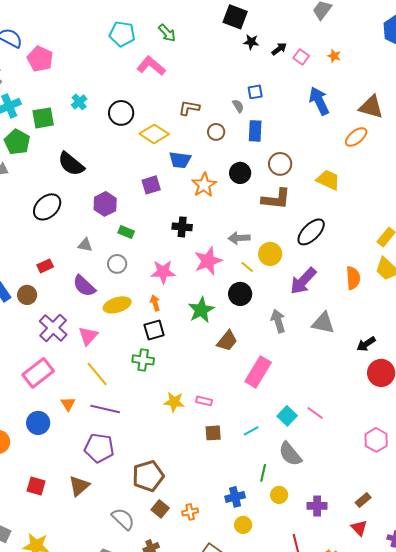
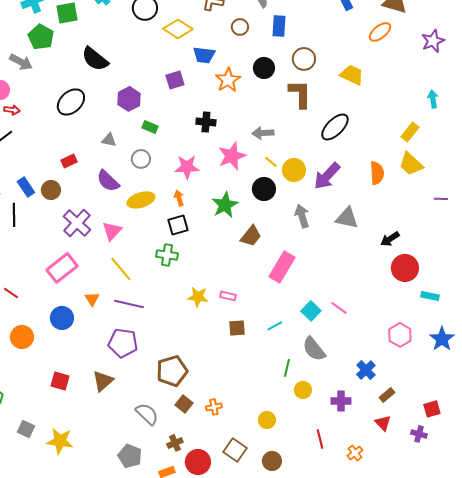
brown L-shape: (276, 199) -> (300, 94), turned -96
yellow circle: (270, 254) -> (294, 170), moved
blue cross: (235, 497) -> (366, 370), moved, turned -30

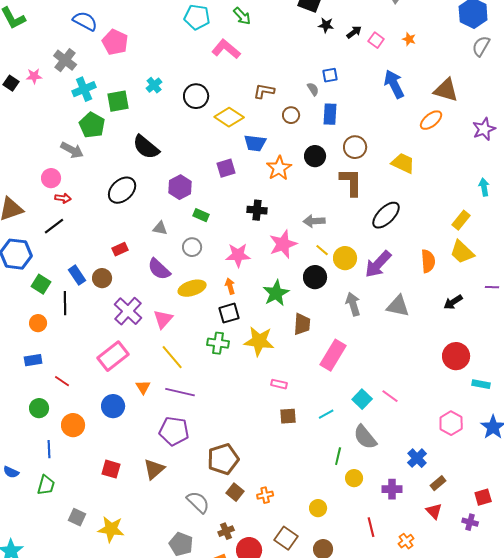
brown trapezoid: (251, 236) -> (302, 324), turned -35
black arrow: (390, 239) -> (453, 302), moved
yellow star: (198, 297) -> (259, 341), moved, size x1.4

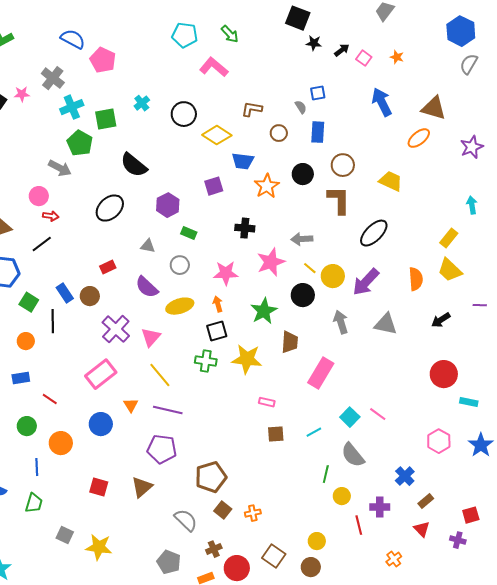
yellow circle: (318, 508) -> (317, 541), moved
red line: (371, 527) -> (359, 525), moved

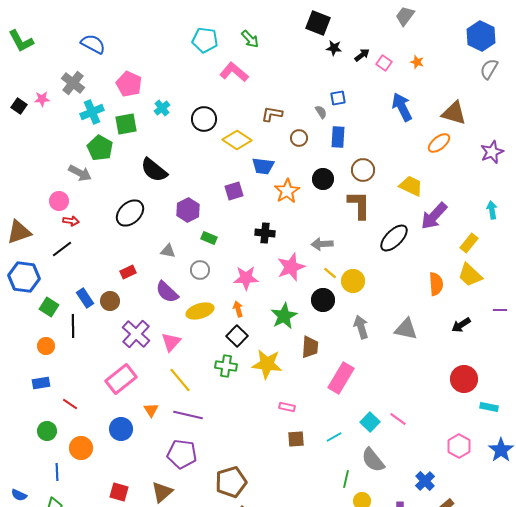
pink pentagon: (103, 60) -> (129, 84), moved
purple arrow: (366, 282) -> (434, 216), moved
black square: (217, 331) -> (237, 336), turned -30

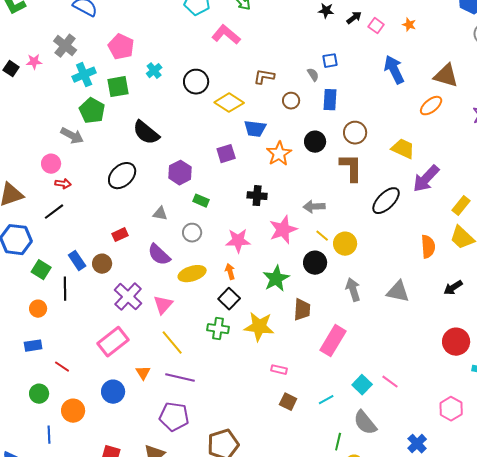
brown square: (296, 439) -> (288, 402), turned 30

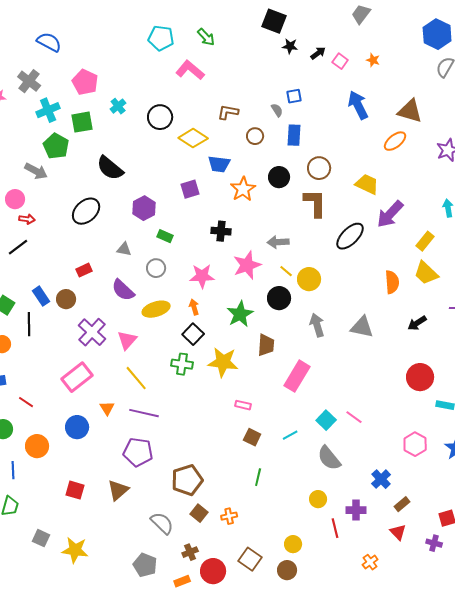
green line: (338, 442) -> (258, 477), moved

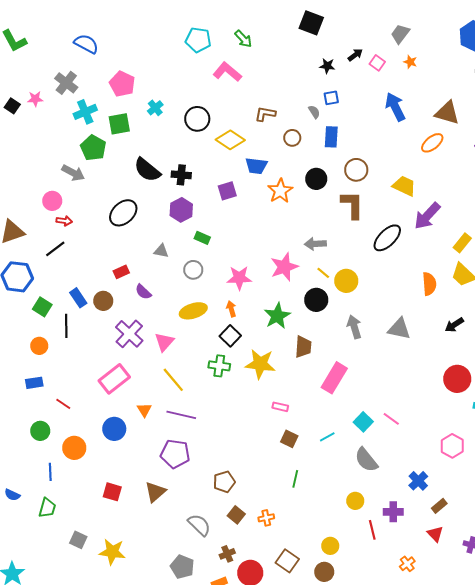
gray trapezoid: (361, 14) -> (400, 34), moved
black star: (290, 46) -> (327, 66), moved
black cross: (221, 231) -> (181, 175), moved
purple semicircle: (123, 290) -> (143, 292), moved, size x0.7
brown pentagon: (187, 480) -> (224, 482), size x0.7

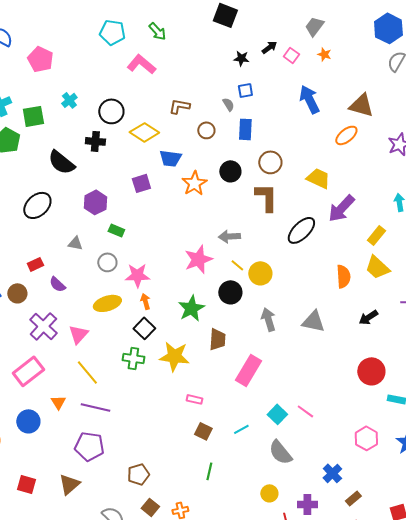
pink pentagon: (122, 84) -> (40, 59), moved
black cross: (181, 175) -> (95, 141), moved
pink star: (239, 278) -> (137, 275), moved

